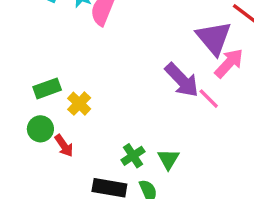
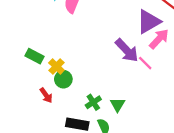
purple triangle: (214, 38) -> (149, 22), turned 40
green rectangle: (47, 88) -> (35, 56), turned 48
green circle: (40, 129) -> (63, 79), moved

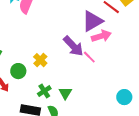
pink arrow: (159, 39) -> (101, 36), turned 30
yellow cross: (56, 67) -> (40, 60), moved

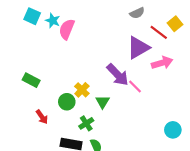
pink arrow: (101, 36) -> (162, 63), moved
green circle: (18, 71) -> (67, 102), moved
green triangle: (65, 93) -> (103, 102), moved

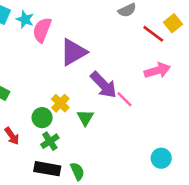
purple triangle: (138, 48) -> (73, 52), moved
green cross: (86, 123) -> (50, 141), moved
cyan circle: (173, 130) -> (161, 158), moved

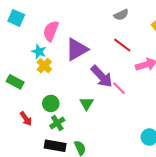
cyan star: (25, 19) -> (39, 52), moved
red line: (153, 34) -> (122, 45), moved
yellow cross: (60, 103) -> (44, 66), moved

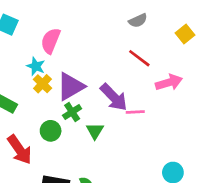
purple triangle: (77, 49) -> (71, 86), moved
pink line: (119, 88) -> (135, 112), turned -48
red arrow: (26, 119) -> (20, 150), size x1.6
green cross: (57, 123) -> (72, 112), moved

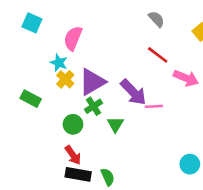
gray semicircle: (138, 21) -> (156, 19), turned -108
pink arrow: (169, 82) -> (186, 78), turned 40
red arrow: (20, 150) -> (73, 155), moved, size x0.7

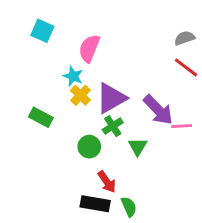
gray semicircle: (156, 19) -> (185, 38), moved, turned -66
red arrow: (73, 155) -> (107, 182), moved

